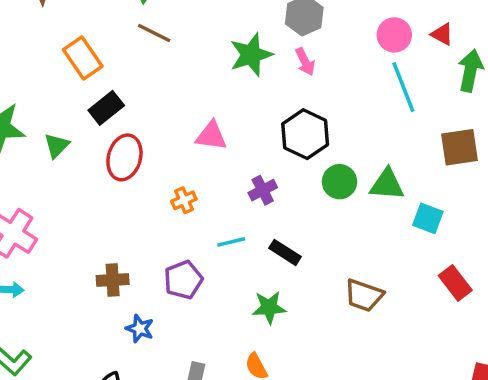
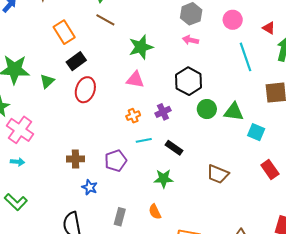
pink circle: (394, 35) -> (233, 20), moved
green star: (251, 55) -> (141, 47), moved
pink arrow: (305, 62) -> (190, 40), turned 126
orange cross: (184, 200) -> (133, 116), moved

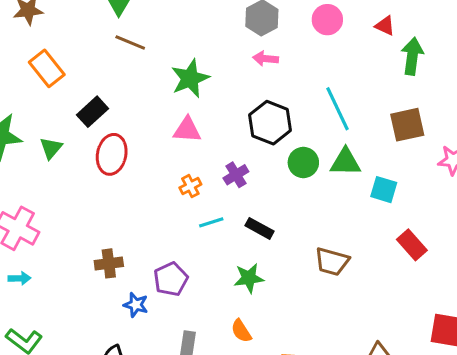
orange rectangle: (64, 32) -> (47, 68), moved
cyan line: (246, 57) -> (338, 109), moved
purple pentagon: (116, 161) -> (171, 279), moved

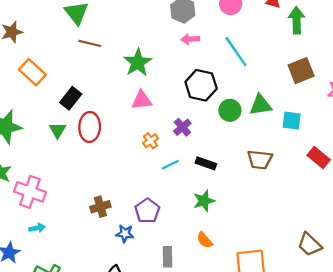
cyan line: (338, 109) -> (236, 52), moved
green triangle: (51, 148) -> (58, 130), moved
brown trapezoid: (332, 262) -> (260, 160), moved

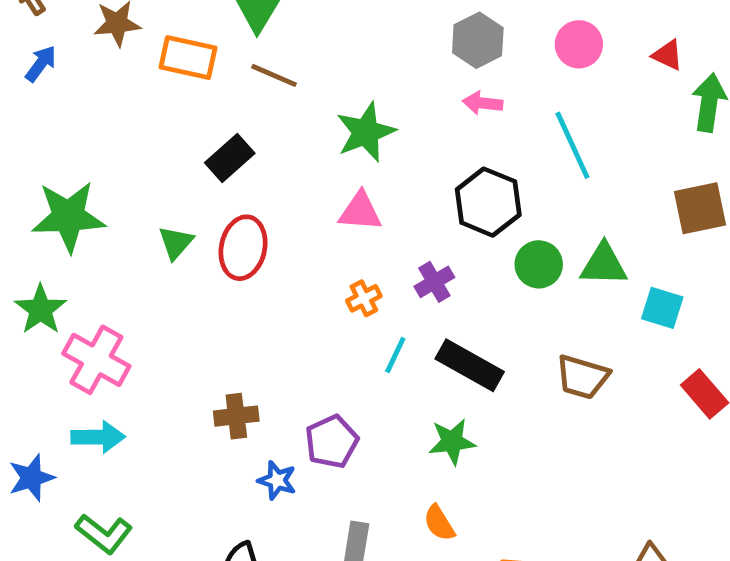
orange rectangle: (32, 72) -> (188, 58), moved, turned -40
black rectangle: (71, 98) -> (230, 158), moved
black rectangle: (206, 163) -> (470, 365), size x1.5
cyan line: (170, 165) -> (395, 355), turned -48
cyan arrow: (37, 228) -> (98, 437), size x1.5

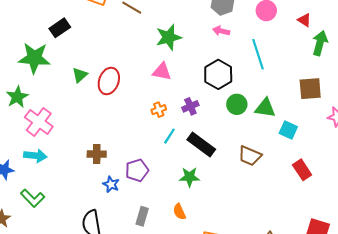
black rectangle: (230, 158) -> (60, 28), moved

